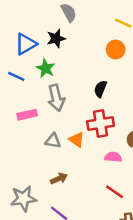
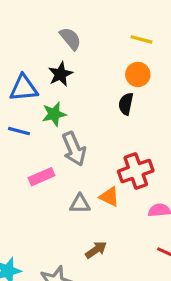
blue triangle: (26, 44) -> (24, 88), turned 35
green star: (46, 68) -> (54, 114), turned -30
black semicircle: (100, 89) -> (126, 104), moved

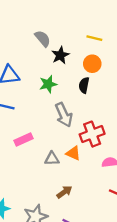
black star: (60, 74) -> (60, 55), moved
green star: (54, 114) -> (48, 84), moved
gray arrow: (74, 149) -> (64, 115), moved

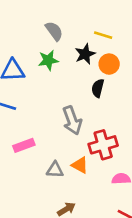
yellow line: (94, 38) -> (103, 35), moved
black star: (60, 55) -> (85, 54), moved
green star: (48, 84) -> (48, 60), moved

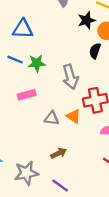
green star: (48, 60) -> (37, 63), moved

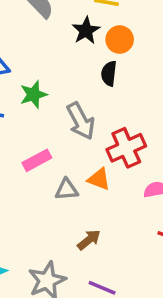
green star: (37, 63) -> (33, 95), moved
pink rectangle: (27, 95) -> (37, 160), moved

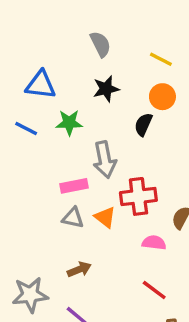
black star: (86, 31) -> (106, 89), moved
pink rectangle: (37, 160) -> (74, 186), moved

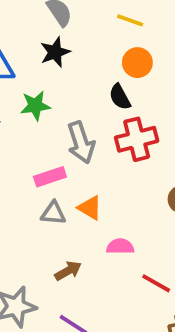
black star: (106, 89) -> (55, 52), moved
black semicircle: (143, 124) -> (120, 97), turned -45
red cross: (138, 196) -> (137, 139), moved
pink semicircle: (154, 243) -> (120, 246), moved

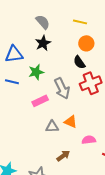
pink rectangle: (50, 177) -> (40, 101), moved

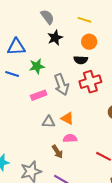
black star: (43, 43) -> (55, 38), moved
black semicircle: (79, 62) -> (81, 60), turned -56
pink semicircle: (89, 140) -> (70, 138), moved
brown arrow: (63, 156) -> (57, 152), turned 88

